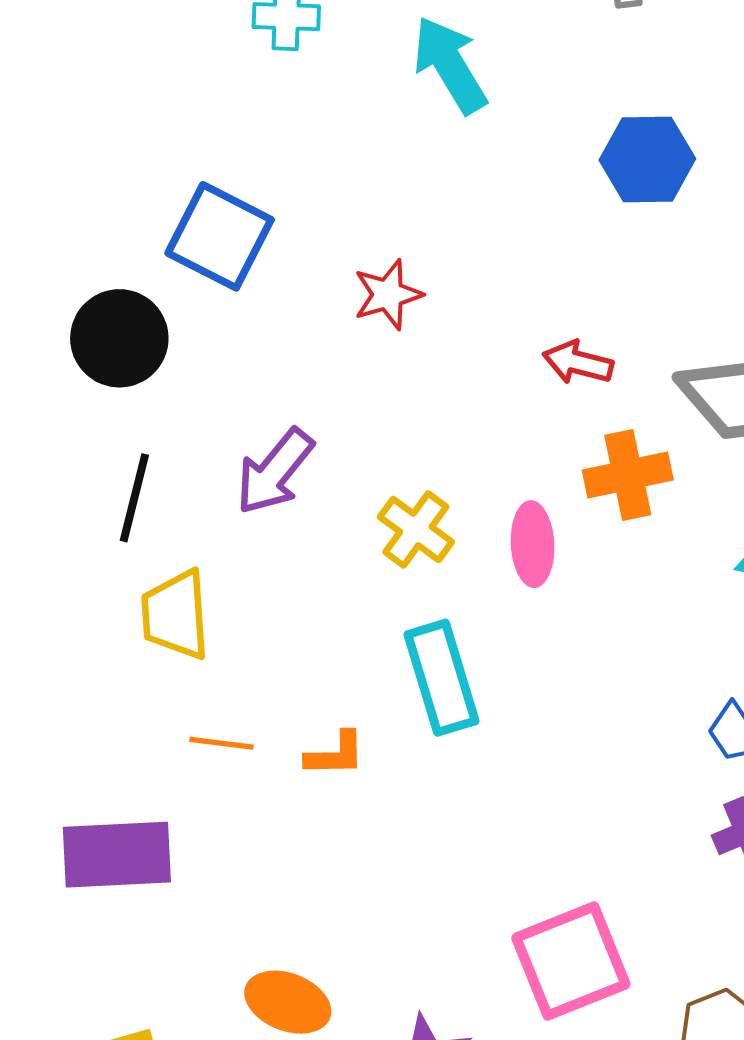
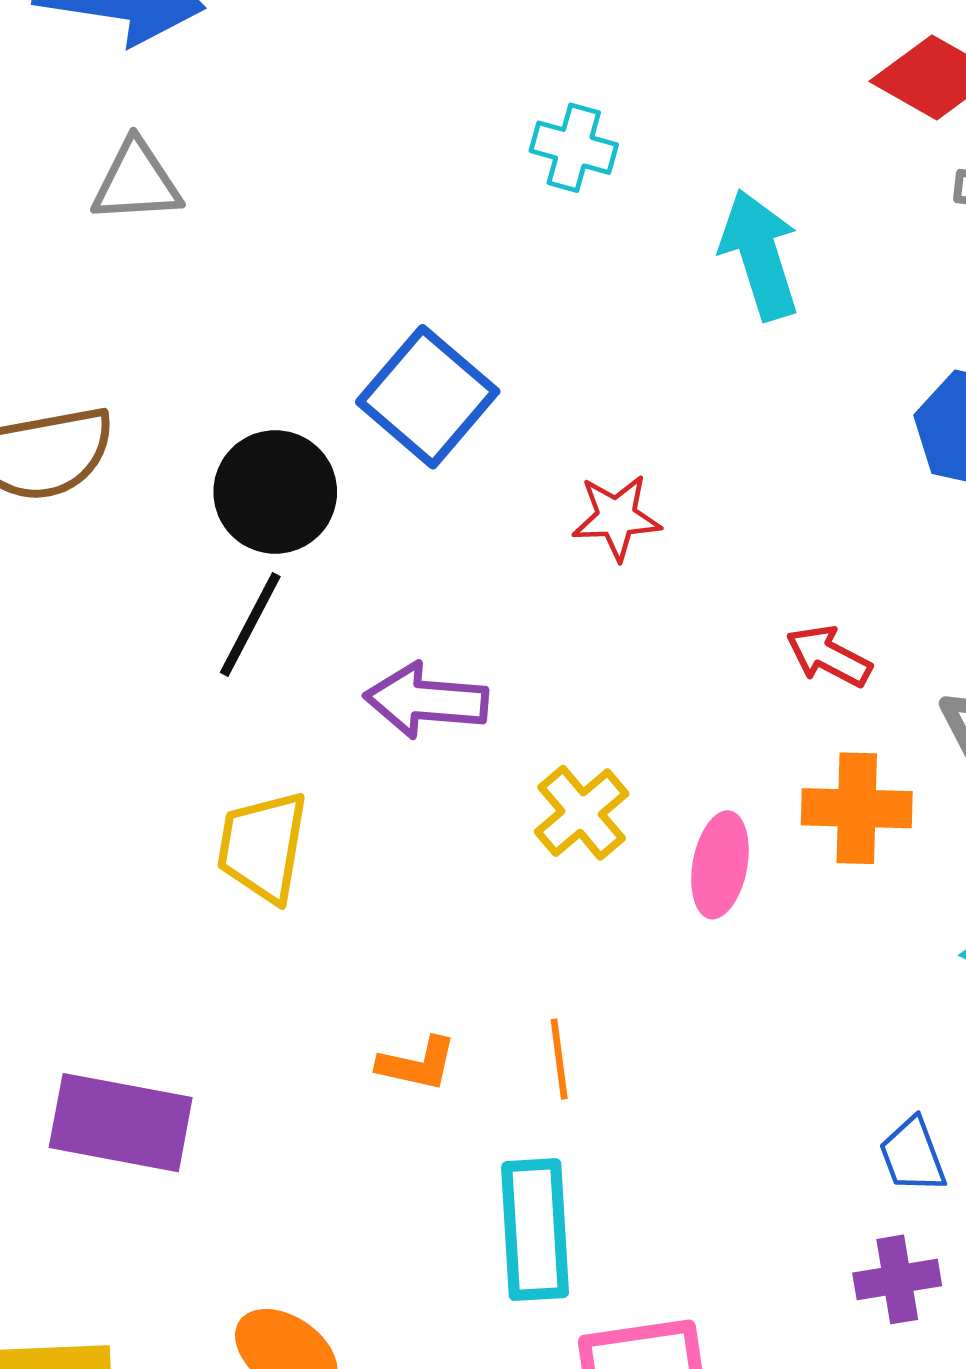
purple arrow: (275, 472) -> (426, 700), turned 42
black line: (134, 498) -> (250, 625), moved
cyan rectangle: (442, 678) -> (535, 1230), moved
orange line: (221, 743) -> (559, 1059), moved, turned 62

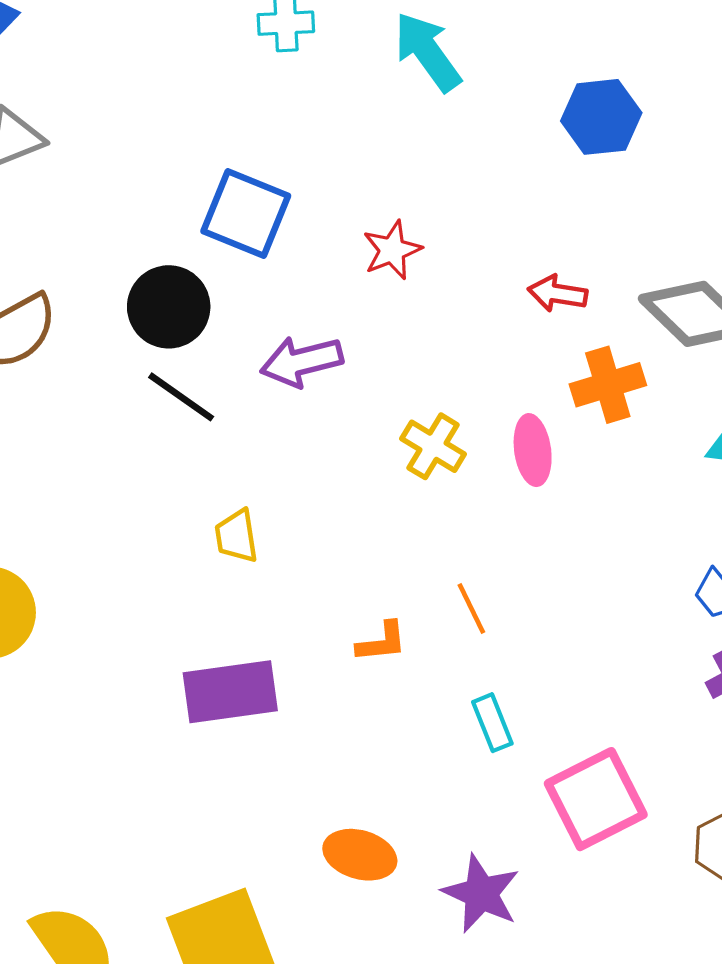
black line: (250, 625) -> (181, 397), turned -64
purple arrow: (426, 700) -> (302, 361), moved
yellow trapezoid: (263, 847) -> (236, 536), size x0.7
purple rectangle: (121, 1123) -> (230, 692), moved
cyan rectangle: (535, 1230) -> (492, 723), size x0.6

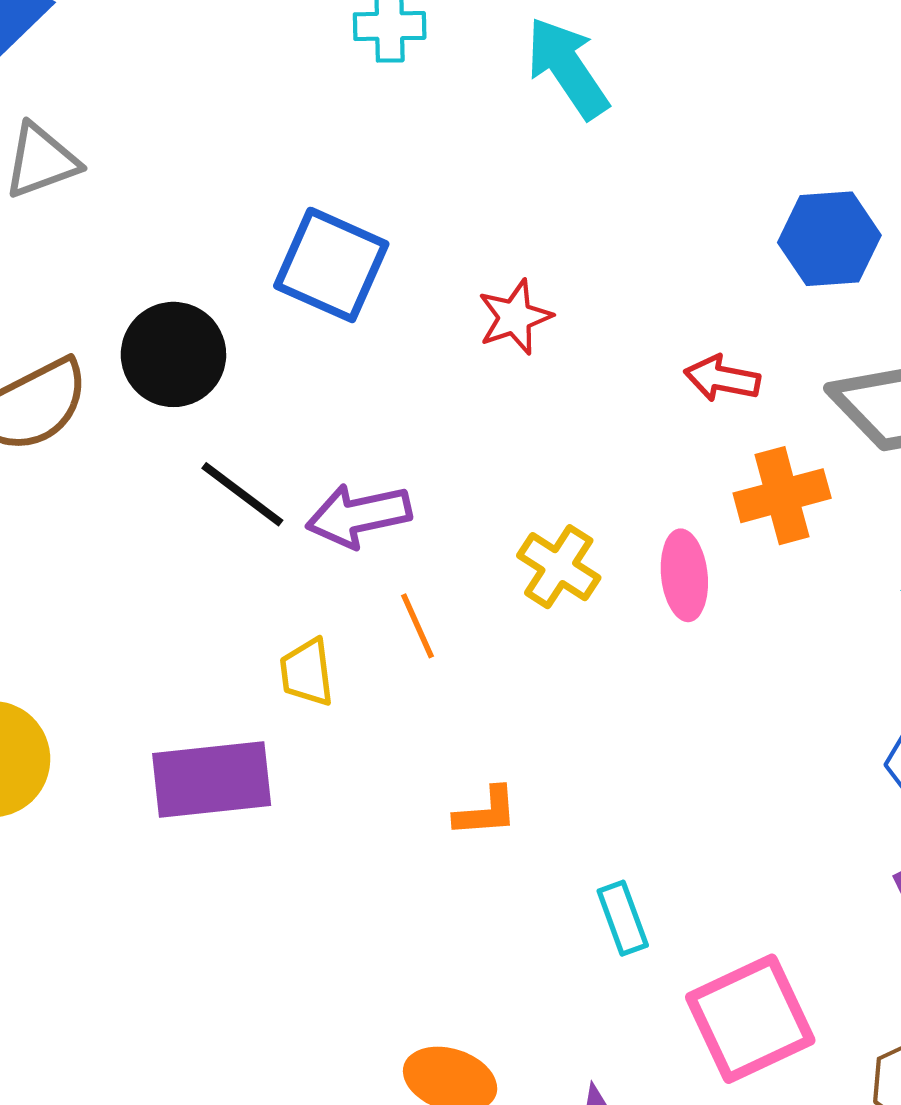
blue hexagon: (601, 117) -> (829, 239), moved
black circle: (169, 307) -> (173, 354), moved
purple arrow: (302, 361) -> (359, 515), moved
orange line: (471, 609) -> (418, 626), moved
purple rectangle: (230, 692) -> (212, 780), moved

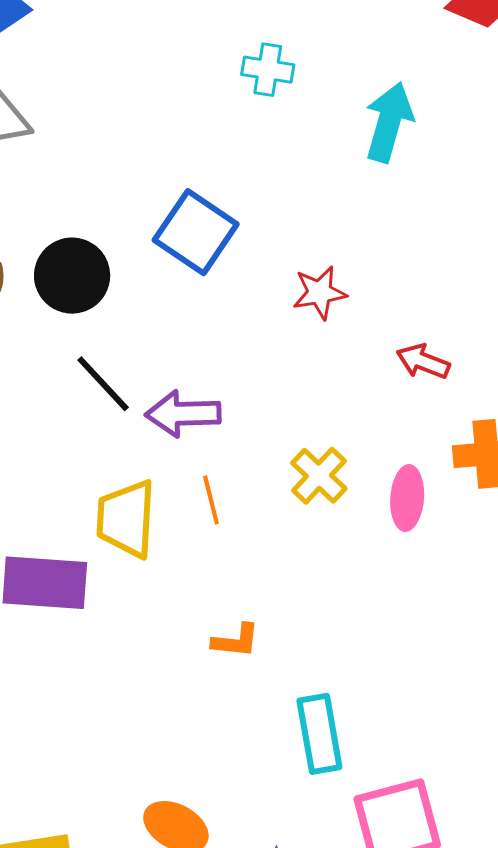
cyan arrow: (567, 68) -> (389, 122), turned 40
red arrow: (722, 378) -> (423, 361), moved
yellow trapezoid: (307, 672) -> (126, 519), size x1.6
cyan rectangle: (623, 918) -> (319, 734), size x1.5

